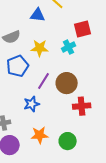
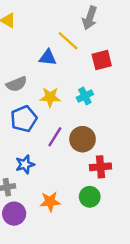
red square: (83, 29) -> (102, 60), moved
blue star: (32, 104) -> (25, 164), moved
green circle: (68, 141) -> (90, 197), moved

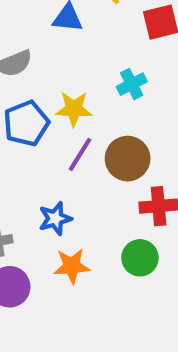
yellow star: (50, 97) -> (74, 109), moved
blue star: (25, 164) -> (55, 219), moved

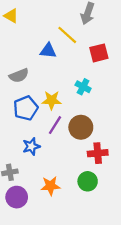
cyan cross: (132, 84) -> (83, 87), turned -35
blue star: (55, 219) -> (31, 146), moved

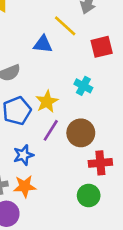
yellow star: (52, 100) -> (47, 102), turned -30
orange star: (50, 186) -> (25, 186), moved

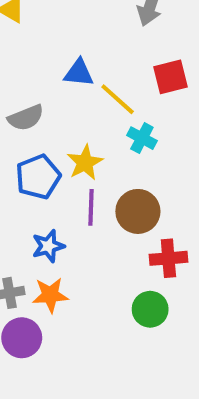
yellow line: (65, 26) -> (118, 99), moved
purple line: (51, 130) -> (91, 207), turned -30

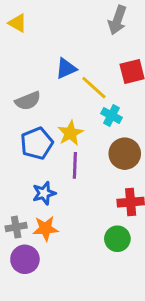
blue triangle: (79, 73) -> (66, 69), turned -30
brown circle: (138, 211) -> (125, 154), moved

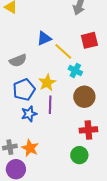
blue star: (44, 193) -> (29, 114), moved
orange star: (45, 228) -> (30, 148), turned 30

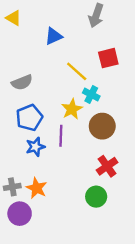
blue triangle: (44, 38) -> (54, 36), moved
yellow star: (47, 83) -> (72, 109), moved
red cross: (88, 130) -> (107, 166), turned -30

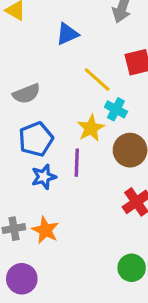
green circle: (96, 197) -> (132, 268), moved
purple circle: (20, 214) -> (22, 279), moved

